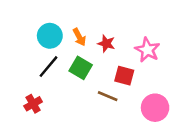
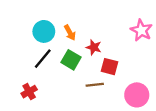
red star: (106, 43) -> (94, 47), moved
pink star: (147, 50) -> (141, 30), moved
brown line: (108, 96) -> (95, 85), turned -30

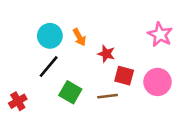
green square: (71, 60) -> (70, 92), moved
red cross: (29, 92) -> (18, 101), moved
pink circle: (137, 95) -> (157, 82), moved

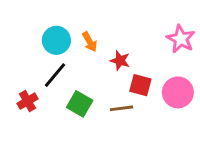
red cross: (18, 101) -> (27, 101), moved

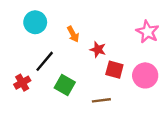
cyan circle: (56, 40) -> (35, 22), moved
brown line: (121, 108) -> (101, 100), moved

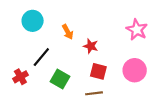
red square: (114, 70) -> (98, 71), moved

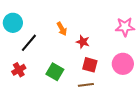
cyan circle: (33, 21) -> (13, 23), moved
pink star: (137, 30) -> (125, 27), turned -30
black line: (41, 57) -> (29, 43), moved

